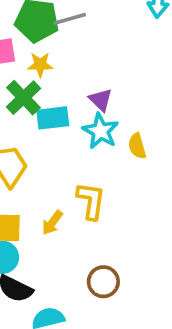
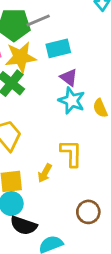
yellow star: (40, 65) -> (21, 57), size x1.6
cyan rectangle: (53, 118) -> (58, 48), moved

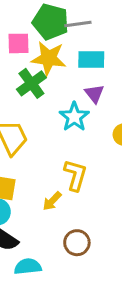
cyan star: (72, 101) -> (74, 117), moved
yellow arrow: (45, 173) -> (52, 201), moved

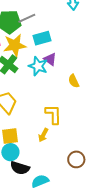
cyan star: (74, 117) -> (38, 66), moved
brown circle: (77, 243) -> (76, 159), moved

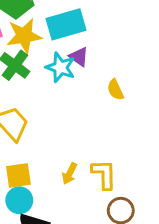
cyan rectangle: (42, 38) -> (66, 24), size x1.4
yellow L-shape: (53, 114) -> (104, 174), moved

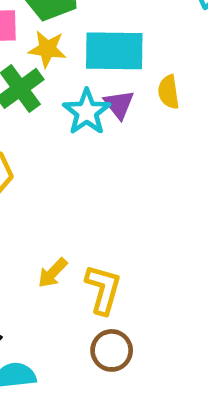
yellow star: (24, 36) -> (47, 49), size x0.7
yellow semicircle: (115, 90) -> (169, 92), moved

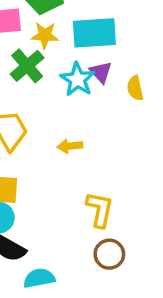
yellow semicircle: (169, 92) -> (135, 88), moved
yellow arrow: (53, 273) -> (70, 146), moved, turned 45

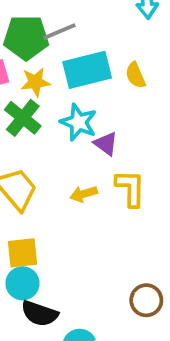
purple triangle: (101, 72) -> (106, 144), moved
yellow semicircle: (135, 88) -> (135, 75), moved
yellow L-shape: (100, 209) -> (130, 188), moved

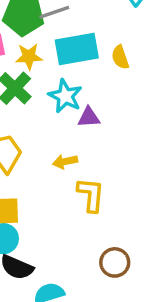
purple triangle: (106, 144) -> (89, 117), turned -45
yellow L-shape: (130, 188) -> (91, 195), moved

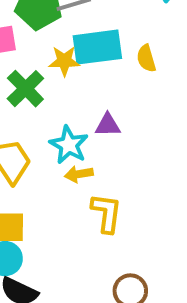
yellow star: (29, 57) -> (64, 61), moved
cyan star: (65, 96) -> (69, 145), moved

